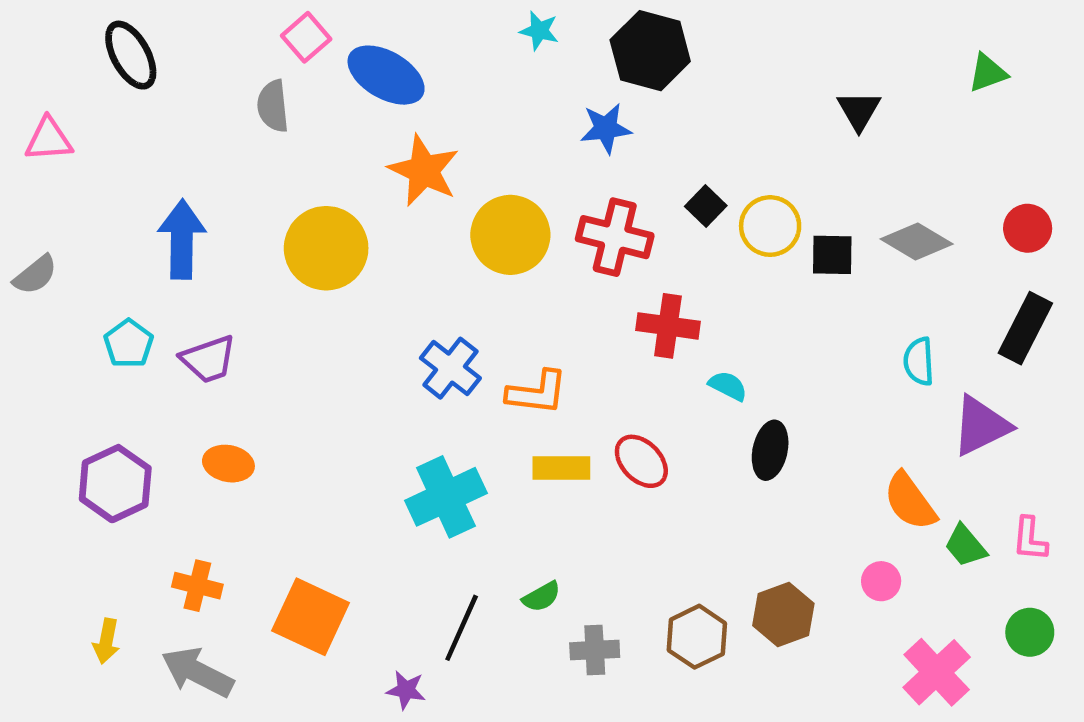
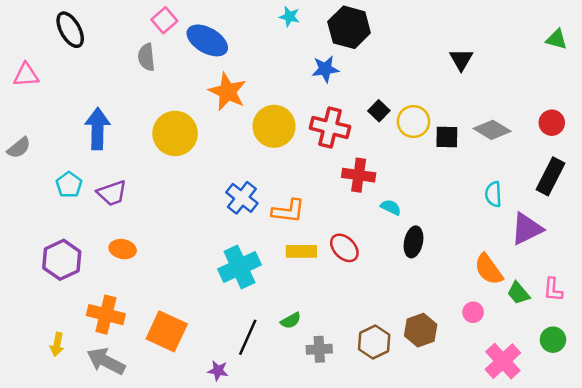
green triangle: (988, 73) -> (557, 39), moved, turned 35
orange cross: (197, 586) -> (106, 315), size x1.4

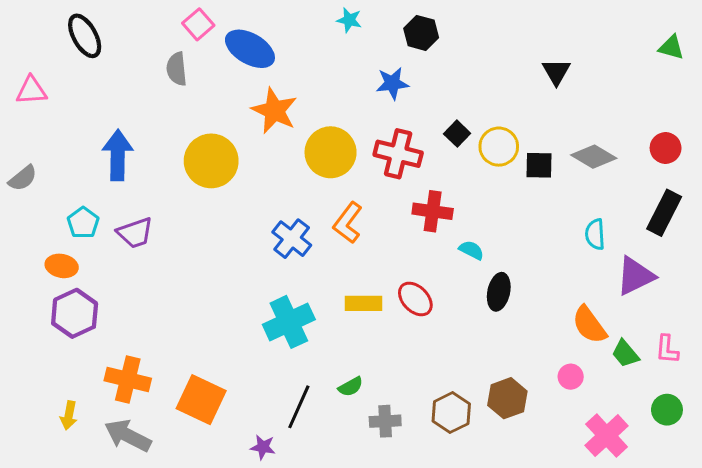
black hexagon: (349, 27) -> (421, 33), size x0.7
orange L-shape: (288, 211) -> (348, 223), moved, turned 120
orange ellipse: (123, 249) -> (62, 266), moved

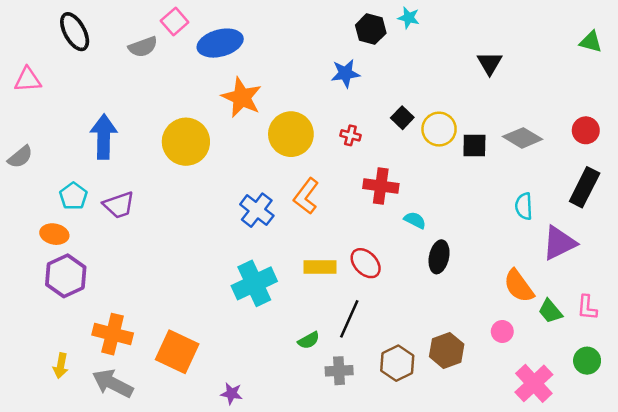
cyan star: (349, 20) -> (409, 18), moved
blue ellipse: (250, 49) -> (220, 43), turned -45
gray semicircle: (177, 69) -> (143, 47), moved, turned -104
red cross: (398, 154) -> (350, 135), size x0.5
black line: (299, 407) -> (349, 319), moved

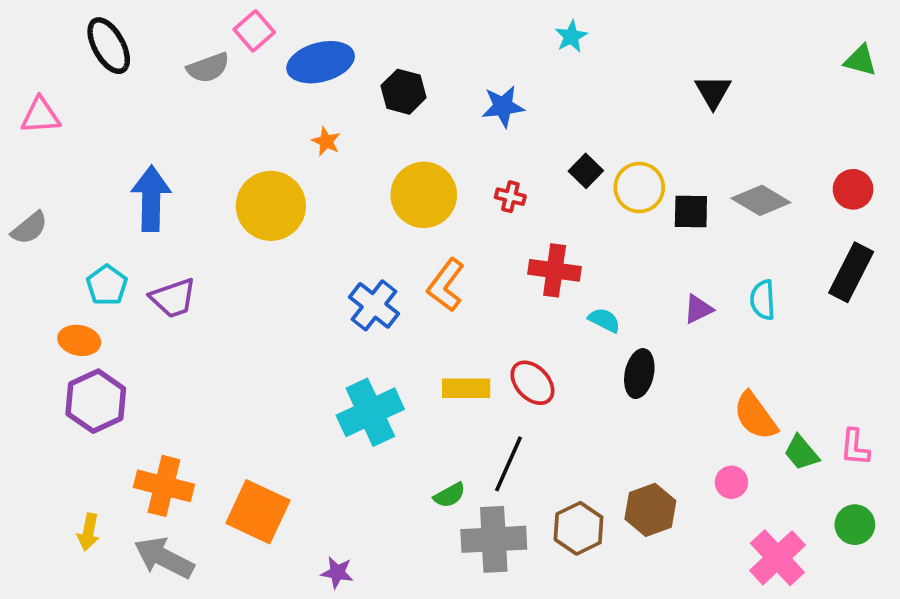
cyan star: (409, 18) -> (571, 36), moved, turned 30
black hexagon: (371, 29) -> (403, 92), moved
orange star: (242, 97) -> (326, 141), moved, size x0.5
purple triangle: (559, 243) -> (698, 309), moved, size x0.6
gray cross: (339, 371) -> (494, 539), size x1.6

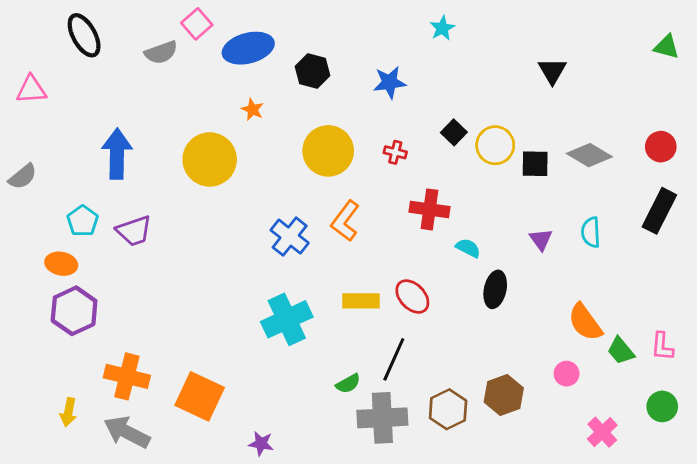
purple triangle: (698, 309) -> (541, 239), turned -40
pink cross: (777, 558) -> (602, 432), size x0.7

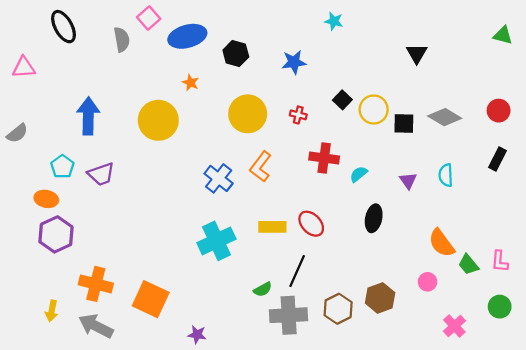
cyan star: (442, 28) -> (334, 21), turned -30
gray semicircle: (161, 52) -> (122, 40), turned -80
black rectangle: (659, 211) -> (497, 159), size x0.7
cyan semicircle: (468, 248) -> (359, 174), moved, turned -66

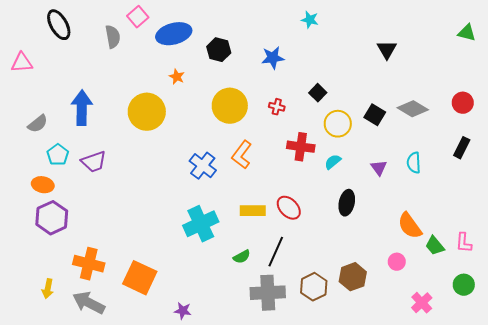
yellow circle: (374, 110) -> (338, 124), moved
black square: (404, 124) -> (375, 115), turned 30
gray semicircle: (17, 133) -> (38, 124), moved
green semicircle: (263, 289) -> (242, 257), moved

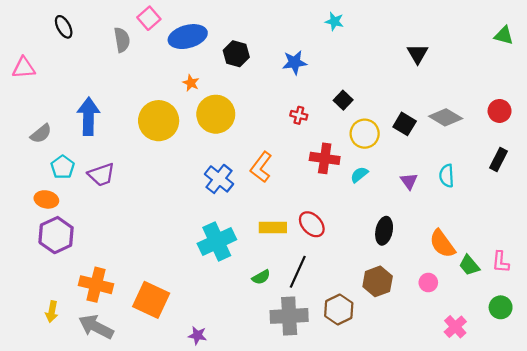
black ellipse: (59, 25) -> (64, 27), size x0.7
yellow circle: (230, 106) -> (216, 114), moved
black ellipse: (347, 203) -> (384, 231), moved
brown hexagon: (353, 277) -> (378, 281), moved

